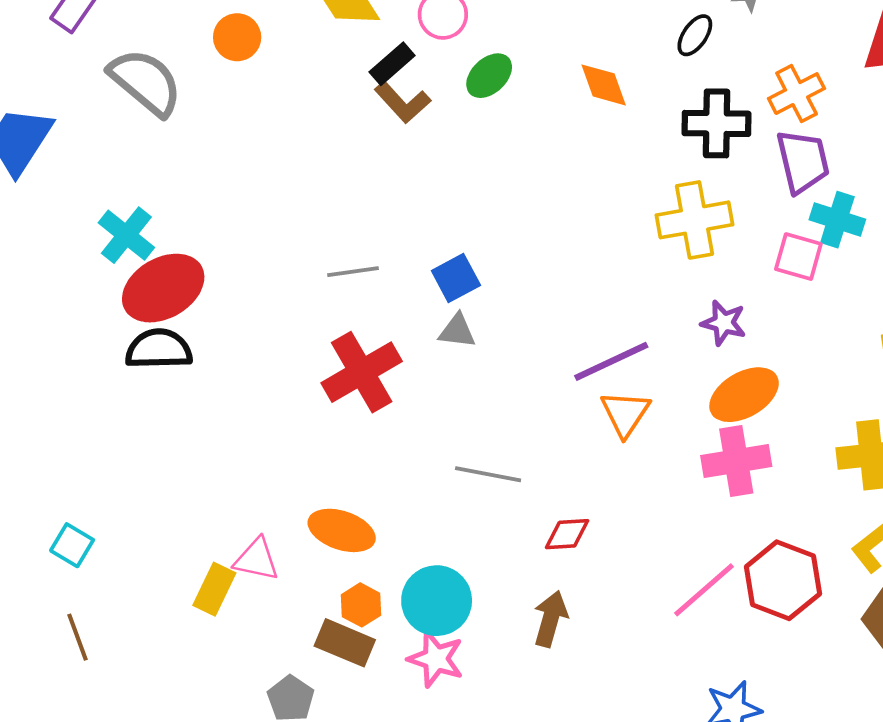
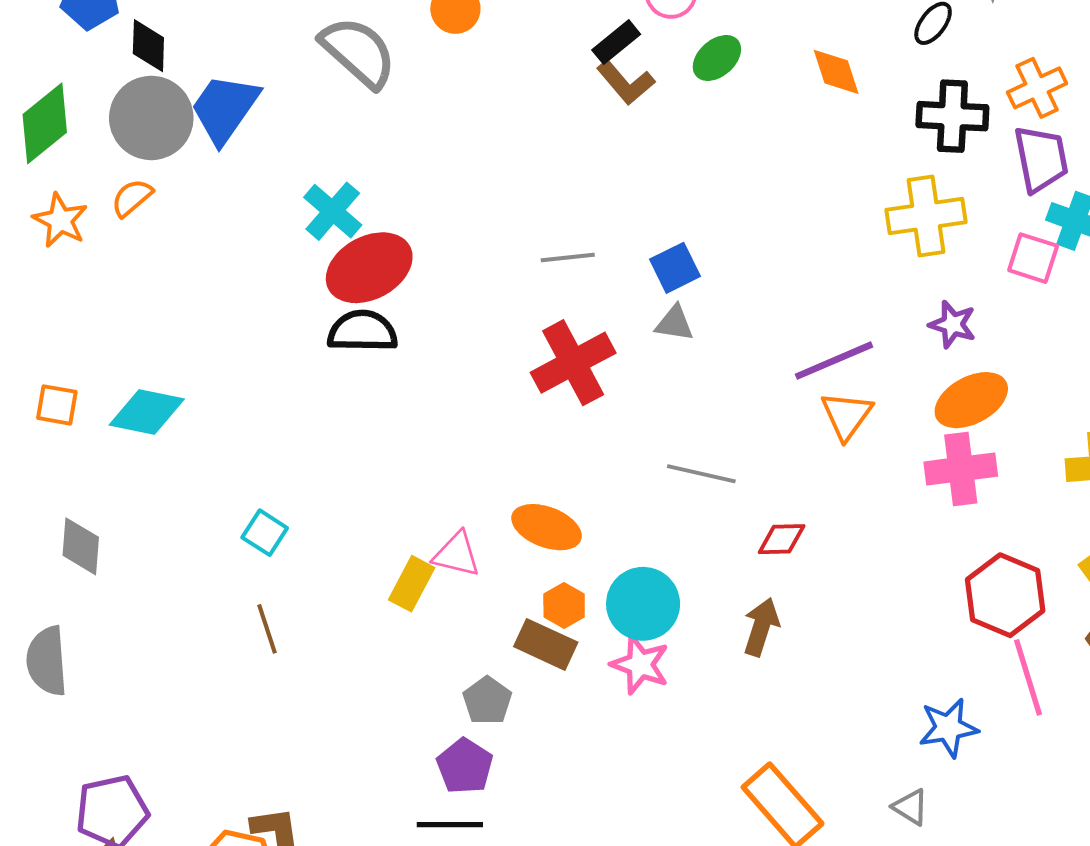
pink line: (704, 590) -> (1028, 677), moved, turned -68

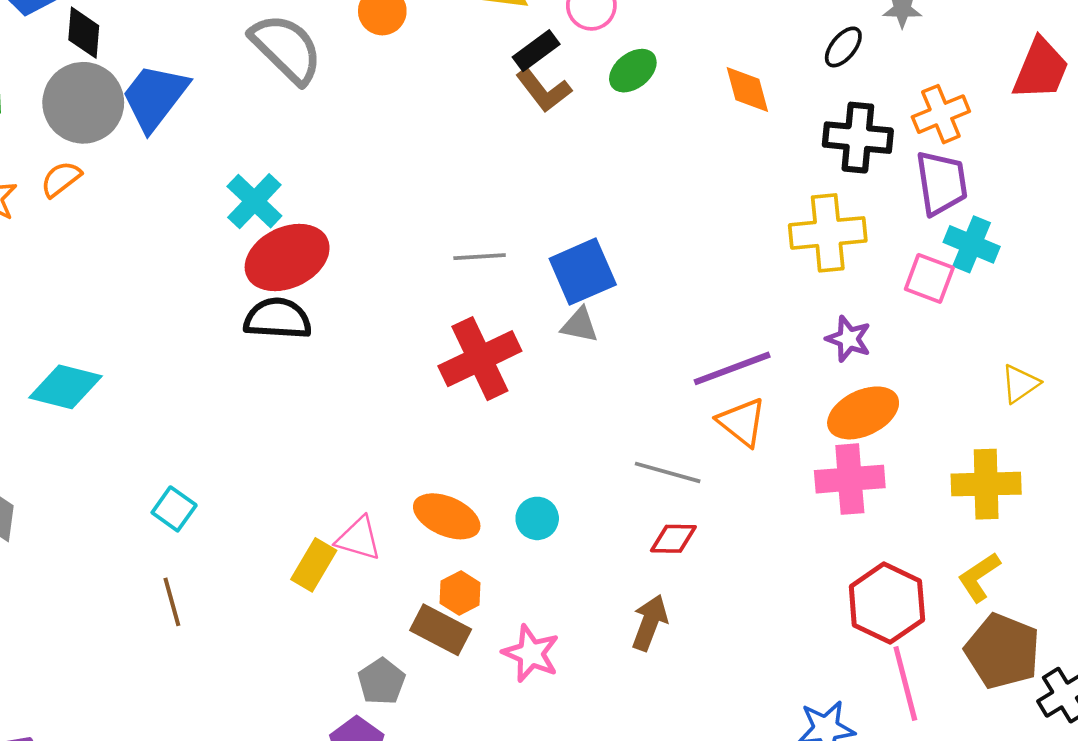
blue square: (675, 268) -> (583, 272), size x1.4
orange triangle: (847, 415) -> (742, 422), turned -30
gray line: (701, 474) -> (668, 472), moved
cyan circle: (643, 604) -> (537, 518), moved, size x0.6

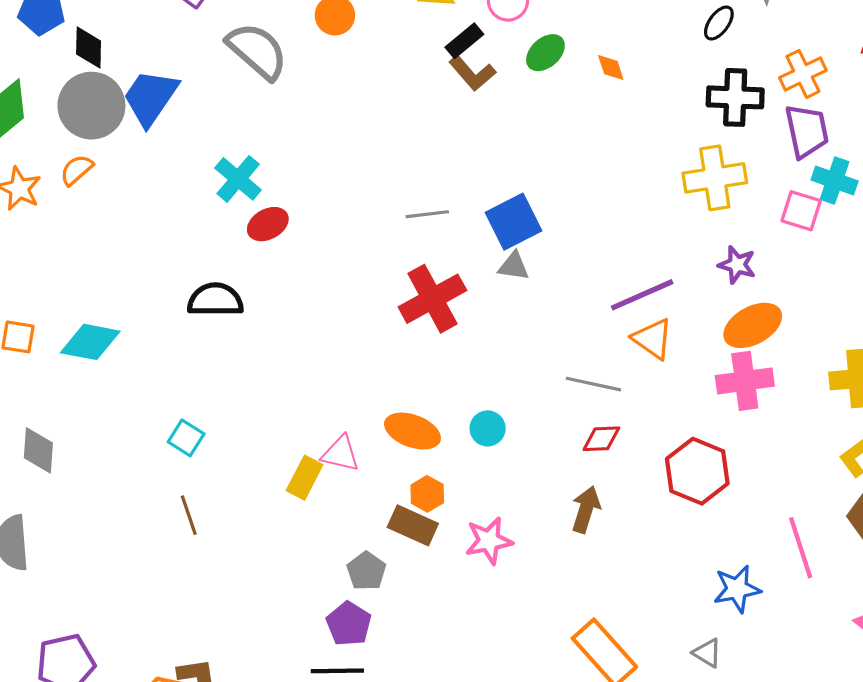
orange diamond: (747, 89) -> (611, 67), moved, size x0.7
red ellipse: (287, 258) -> (268, 224), size x0.6
black semicircle: (278, 319) -> (215, 300), moved
red hexagon: (887, 603) -> (697, 471), moved
pink star: (531, 653) -> (489, 541), turned -30

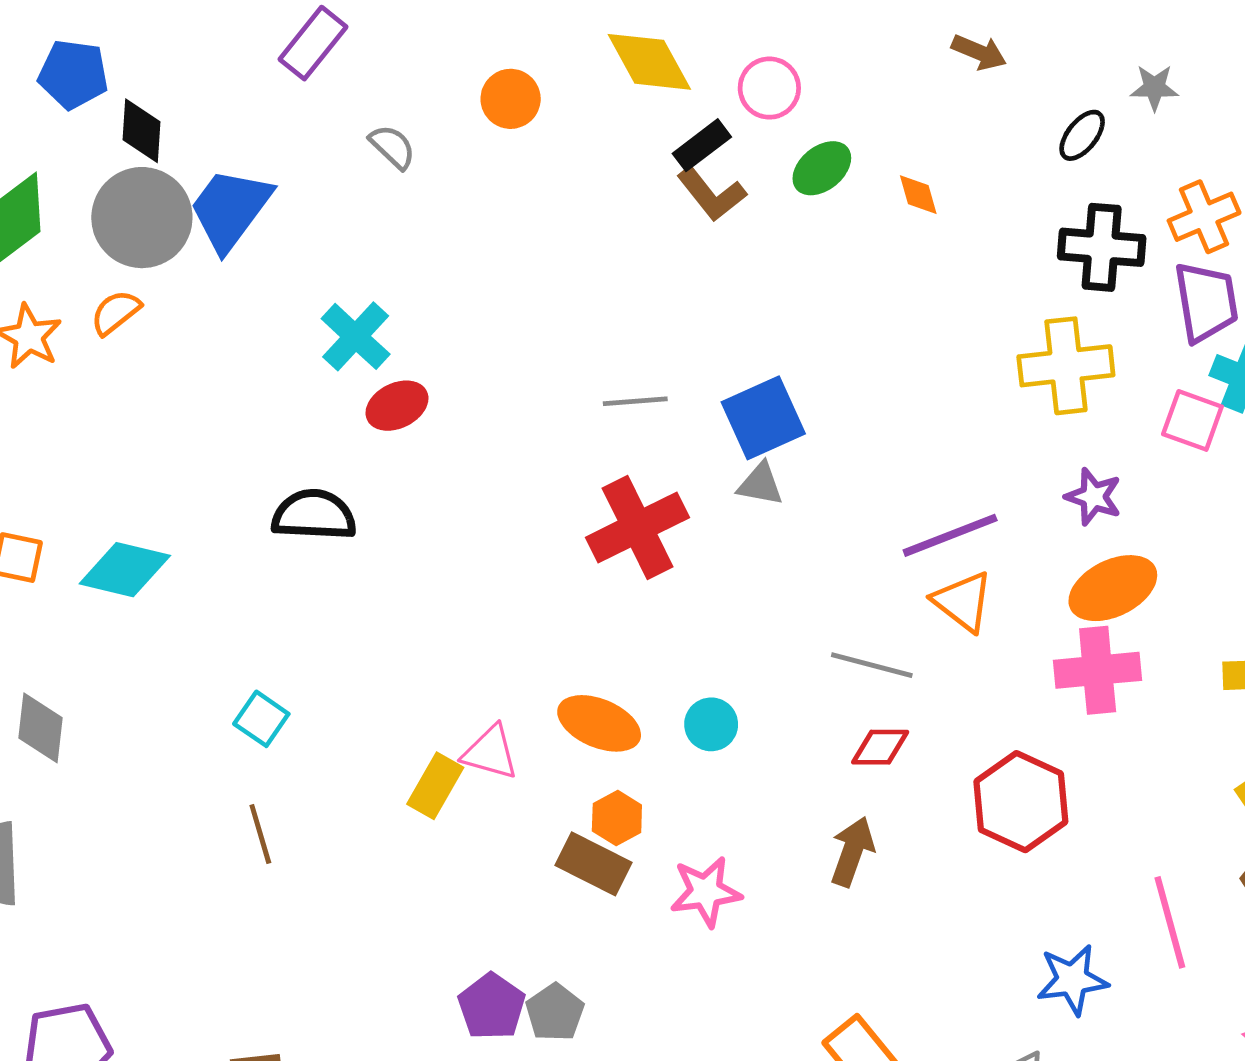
gray semicircle: (257, 51) -> (392, 147), size x0.5
gray pentagon: (366, 571) -> (555, 1012), moved

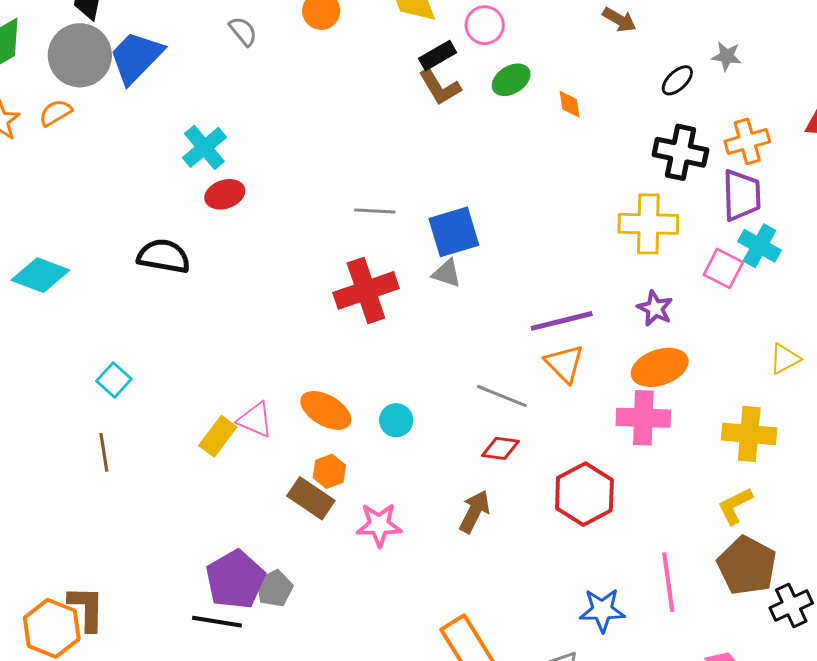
purple pentagon: (492, 1006) -> (235, 580), size x1.4

